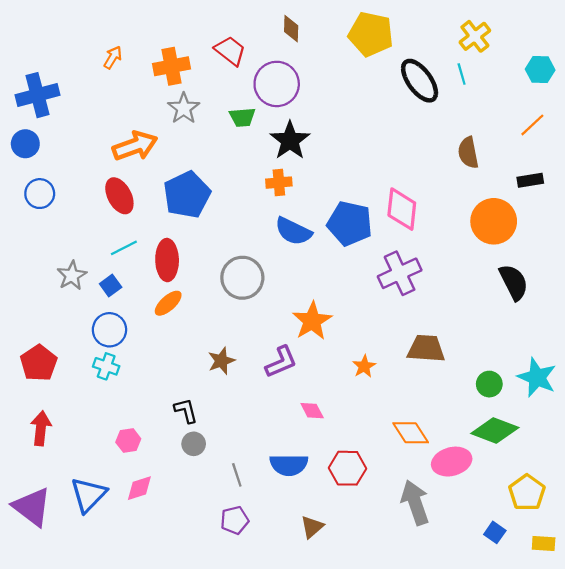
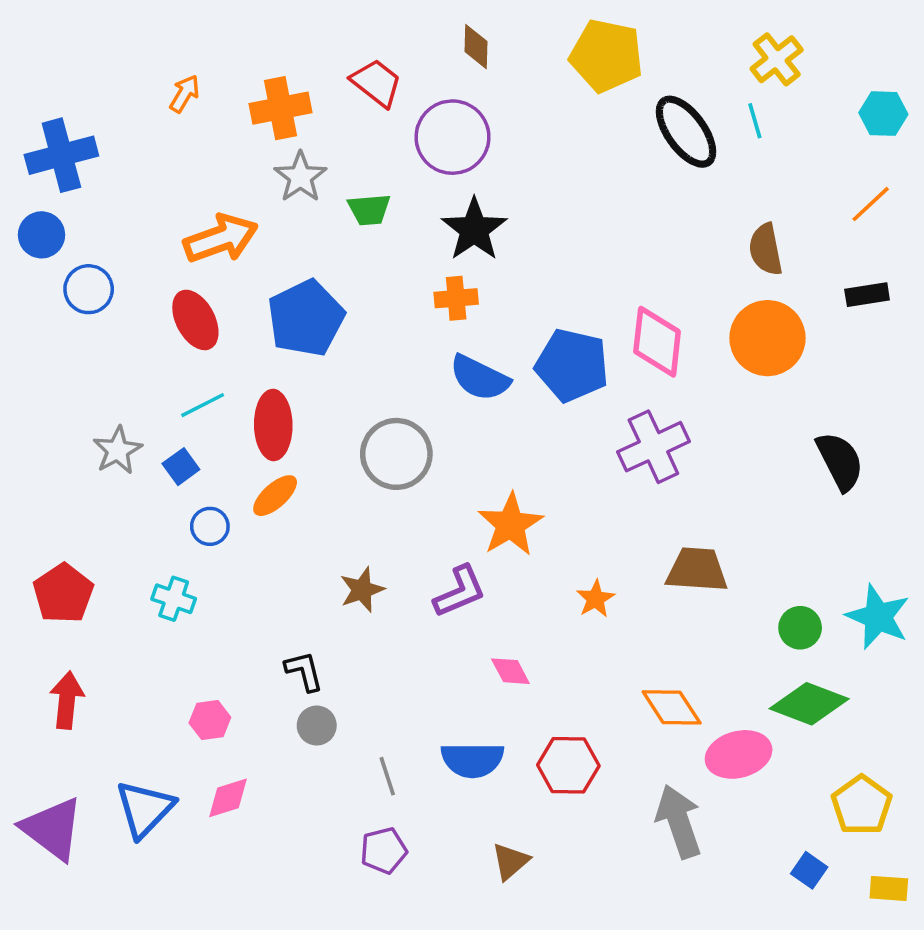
green trapezoid: (242, 117) -> (369, 210), moved
blue circle: (40, 194) -> (89, 289), moved
orange circle: (494, 221) -> (767, 338), moved
blue circle: (109, 330) -> (210, 526), moved, size x0.7

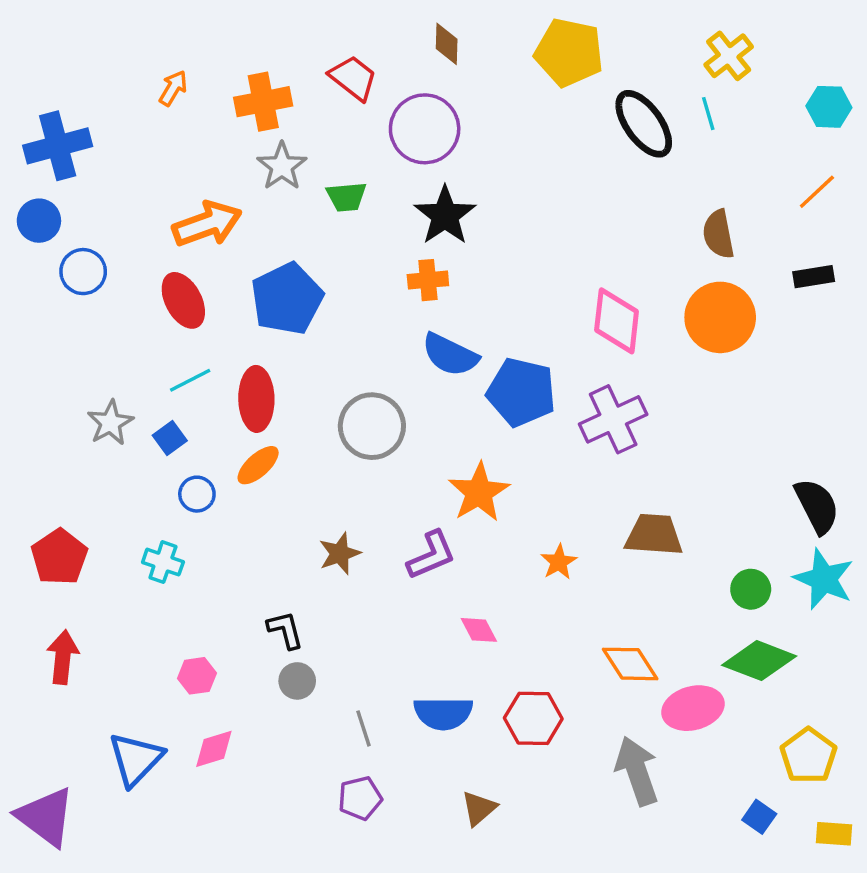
blue pentagon: (572, 365) -> (521, 392), moved
black semicircle: (840, 461) -> (817, 506), moved
purple triangle: (52, 829) -> (46, 817), moved

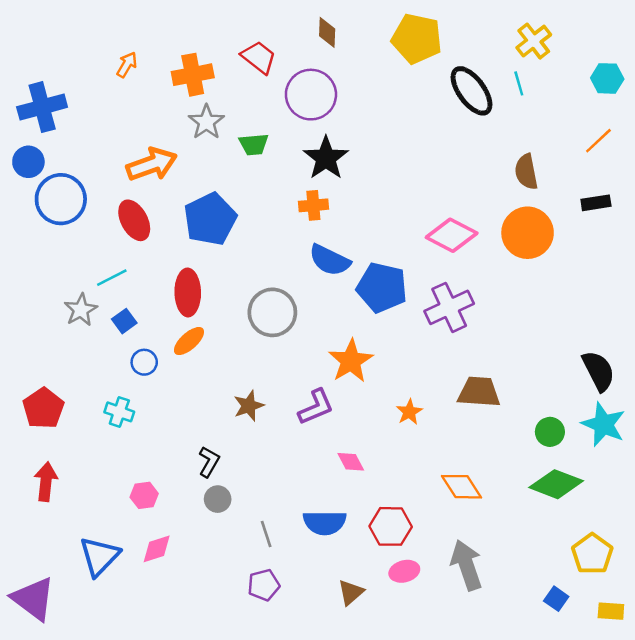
blue circle: (83, 272) -> (61, 199), size x1.5
pink diamond: (617, 321) -> (452, 235), turned -69
cyan line: (190, 380) -> (112, 278), moved
black L-shape: (285, 630) -> (209, 462), turned 44
pink ellipse: (693, 708) -> (404, 571), moved, size x0.7

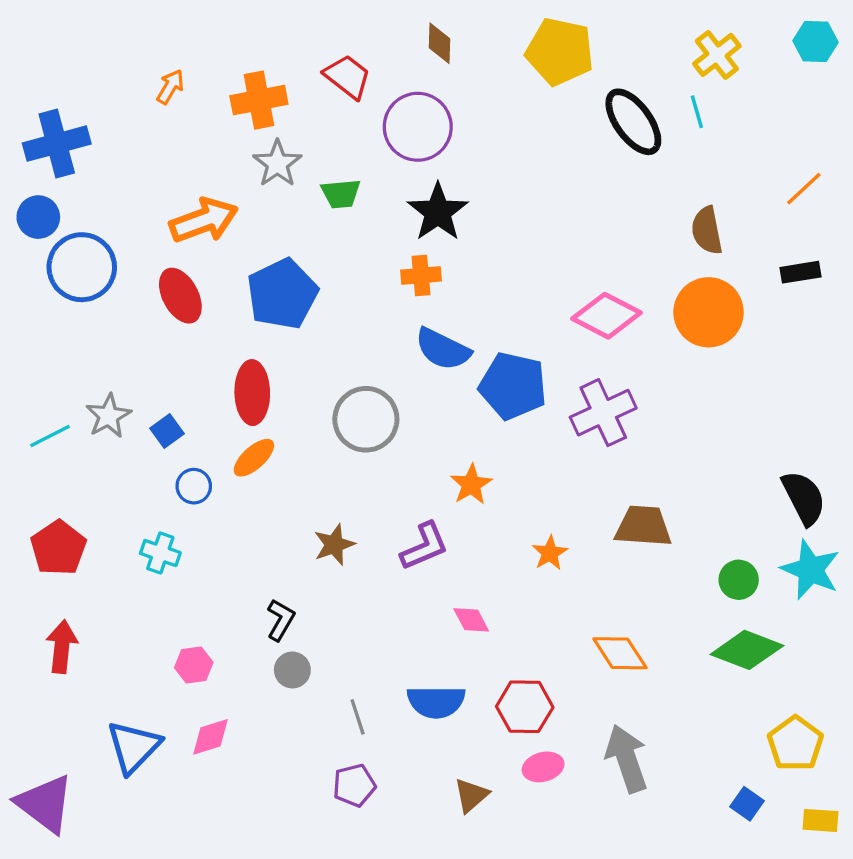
cyan hexagon: (607, 78) -> (816, 42), moved
cyan line: (112, 278) -> (50, 436), moved
orange star: (351, 361) -> (471, 484), size x0.7

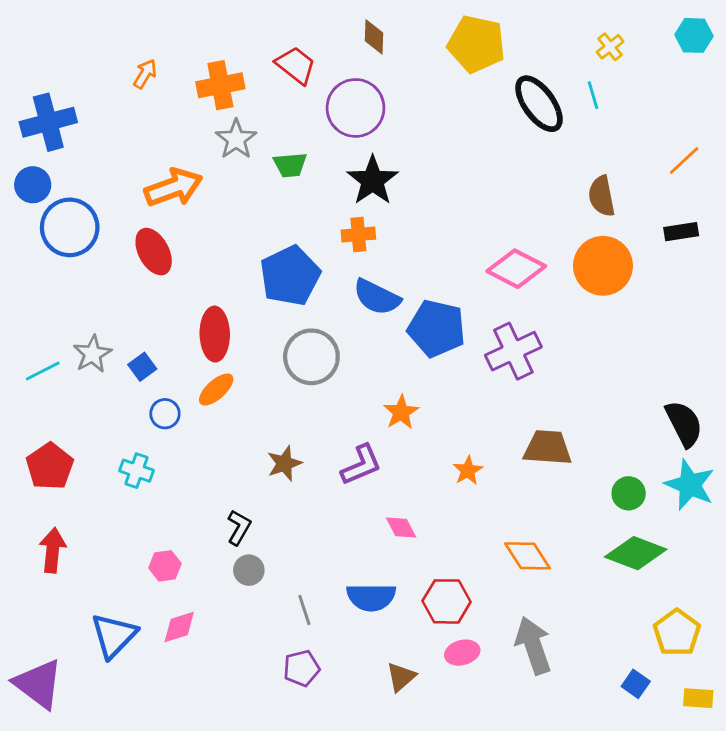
yellow cross: (717, 55) -> (610, 47), size x0.7
blue pentagon: (282, 294) -> (290, 276), moved

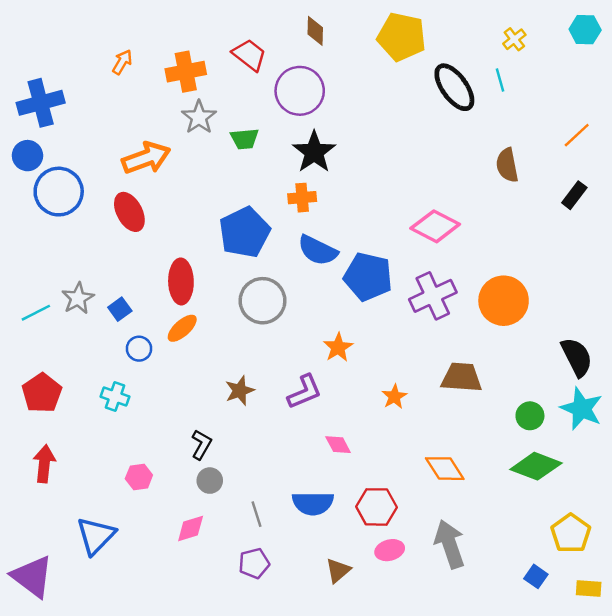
black rectangle: (681, 232) -> (574, 195), turned -44
orange circle: (603, 266) -> (504, 301), moved
pink diamond: (179, 627) -> (191, 529), moved

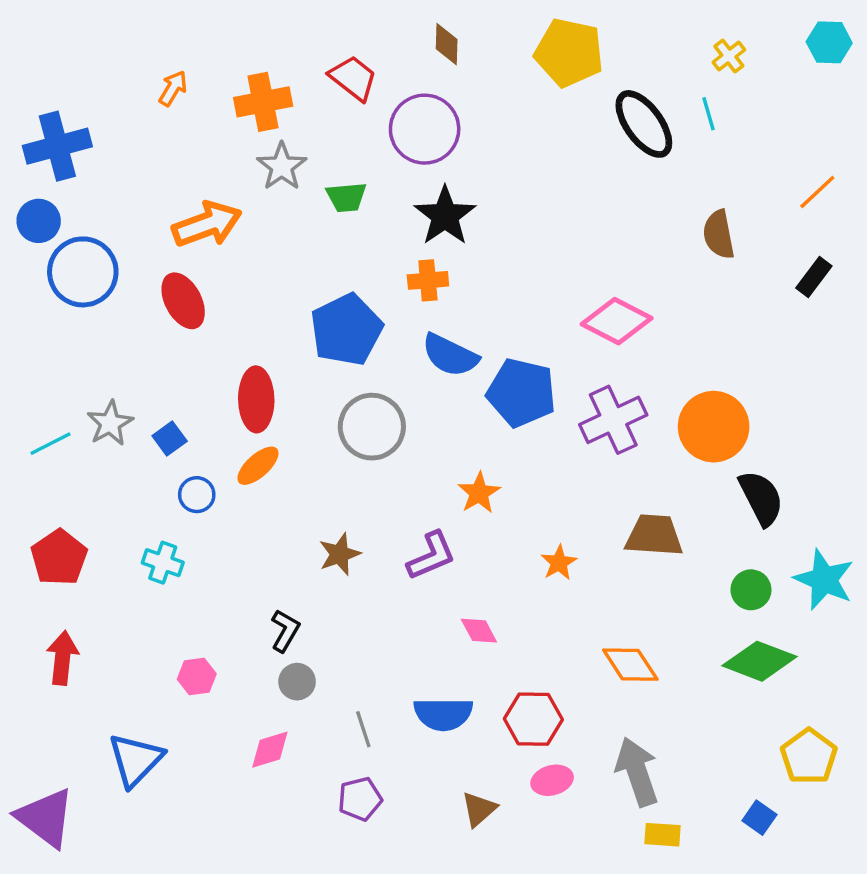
black semicircle: (577, 357) -> (761, 498), moved
yellow rectangle: (589, 588) -> (663, 835), moved

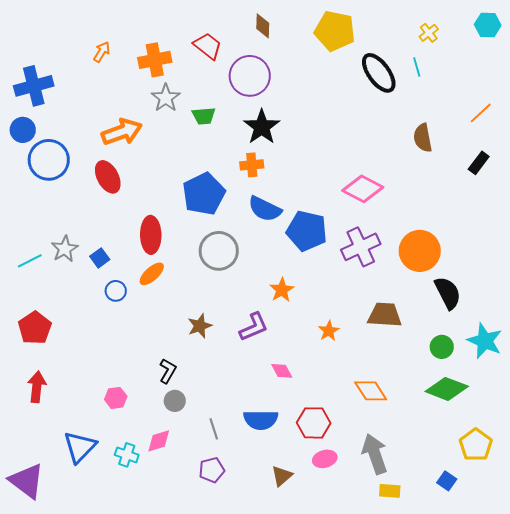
cyan cross: (163, 563) -> (127, 455), moved

